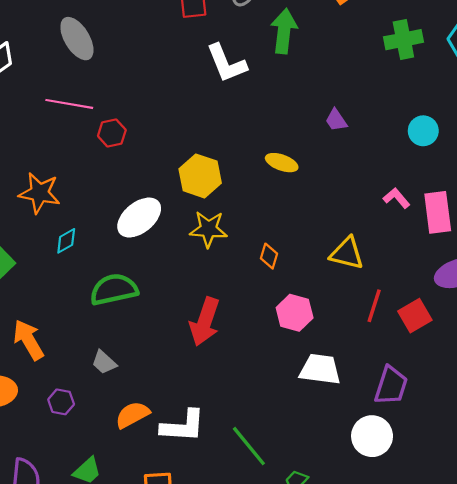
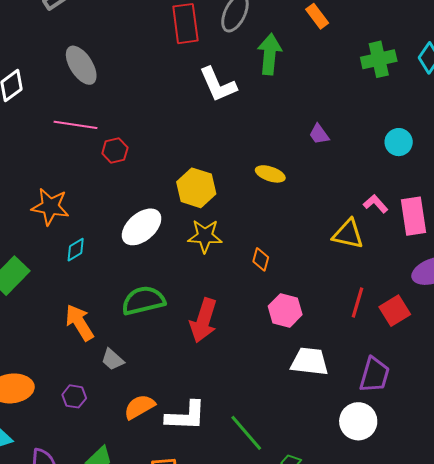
yellow triangle: (347, 253) -> (348, 234), moved
green semicircle: (114, 289) -> (143, 301), moved
orange arrow: (28, 340) -> (79, 323), moved

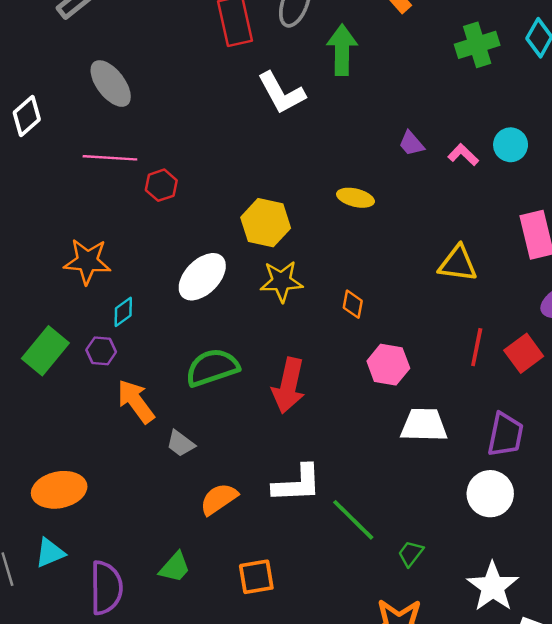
pink L-shape: (376, 204) -> (463, 155), moved
purple hexagon: (74, 396) -> (101, 351), moved
white L-shape: (186, 416) -> (297, 484), moved

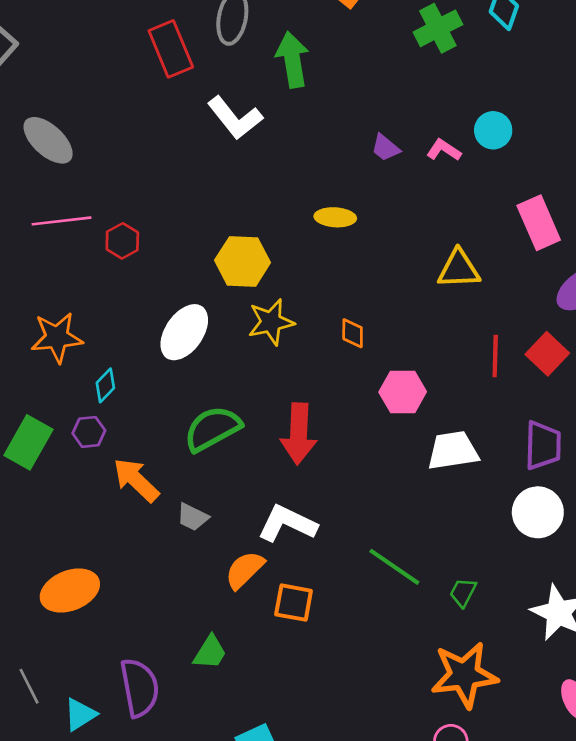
white L-shape: (297, 484) -> (287, 524), moved, turned -142
cyan triangle: (50, 553) -> (80, 714), moved
orange square: (256, 577) -> (294, 603), moved, turned 30

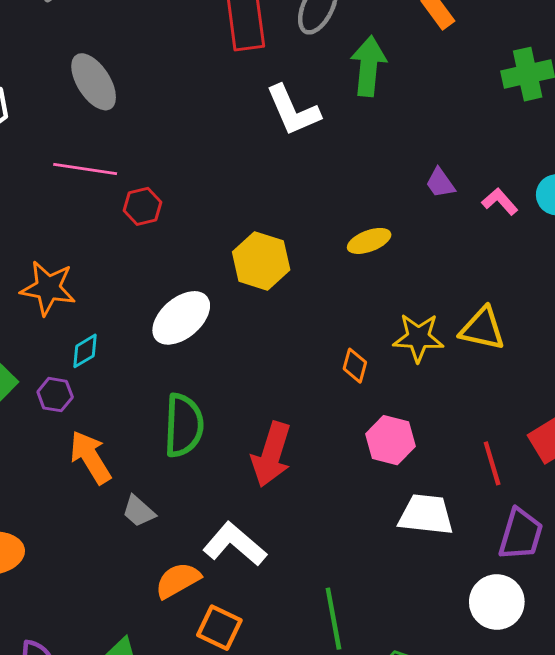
yellow ellipse: (335, 217) -> (369, 241), turned -39
yellow star: (271, 322) -> (418, 338), moved
red line: (495, 356) -> (492, 463), moved, turned -33
green semicircle: (212, 429) -> (184, 425), turned 106
green line: (394, 567) -> (333, 619), turned 30

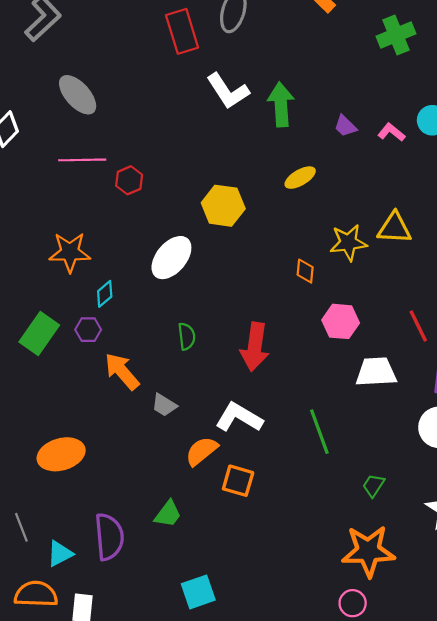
green arrow: (368, 66) -> (281, 104), moved
green semicircle: (184, 425) -> (187, 336), size x0.6
green line: (333, 619) -> (319, 432), moved

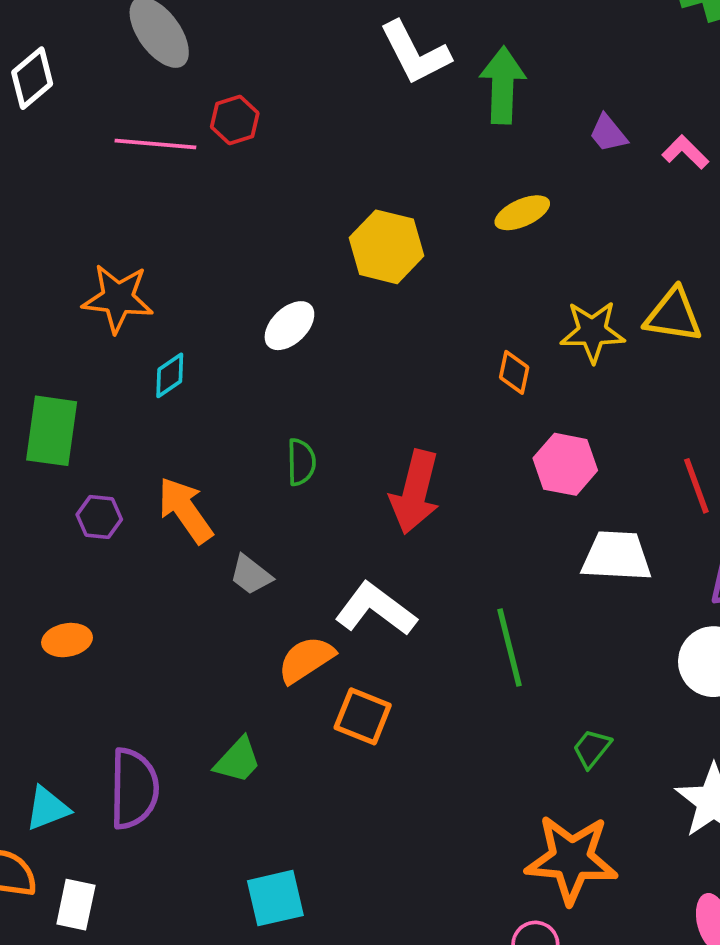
red hexagon: (129, 180) -> (235, 120), moved
white ellipse: (171, 258) -> (289, 326), size x0.7
purple hexagon: (88, 330) -> (99, 517), moved
green rectangle: (39, 333) -> (52, 431), turned -33
orange ellipse: (61, 454) -> (67, 640), size x0.6

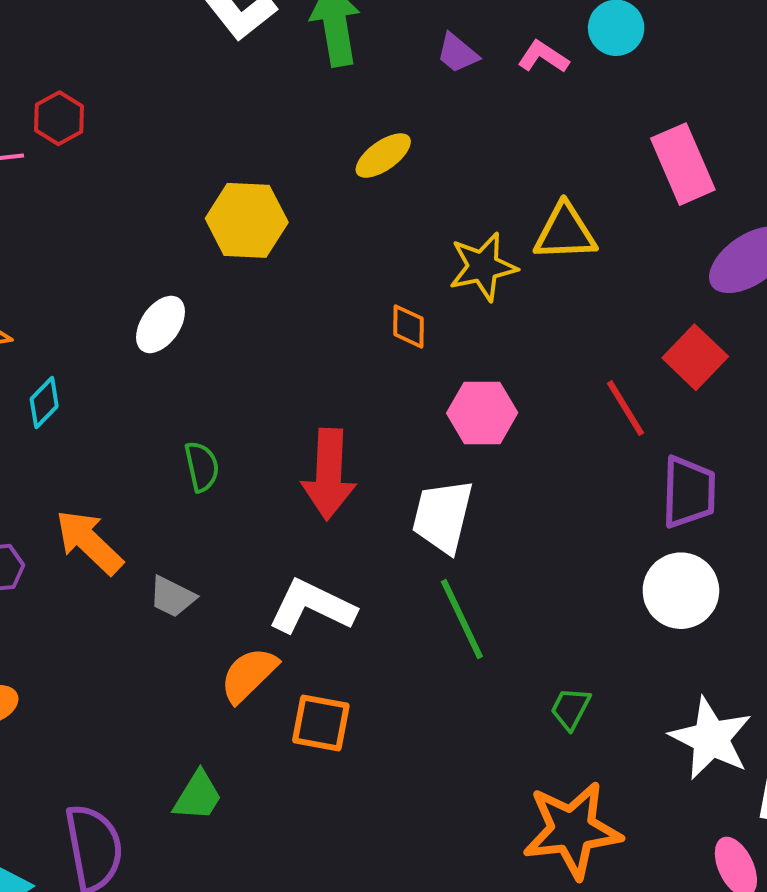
white trapezoid: (616, 556) -> (443, 516), moved, turned -68

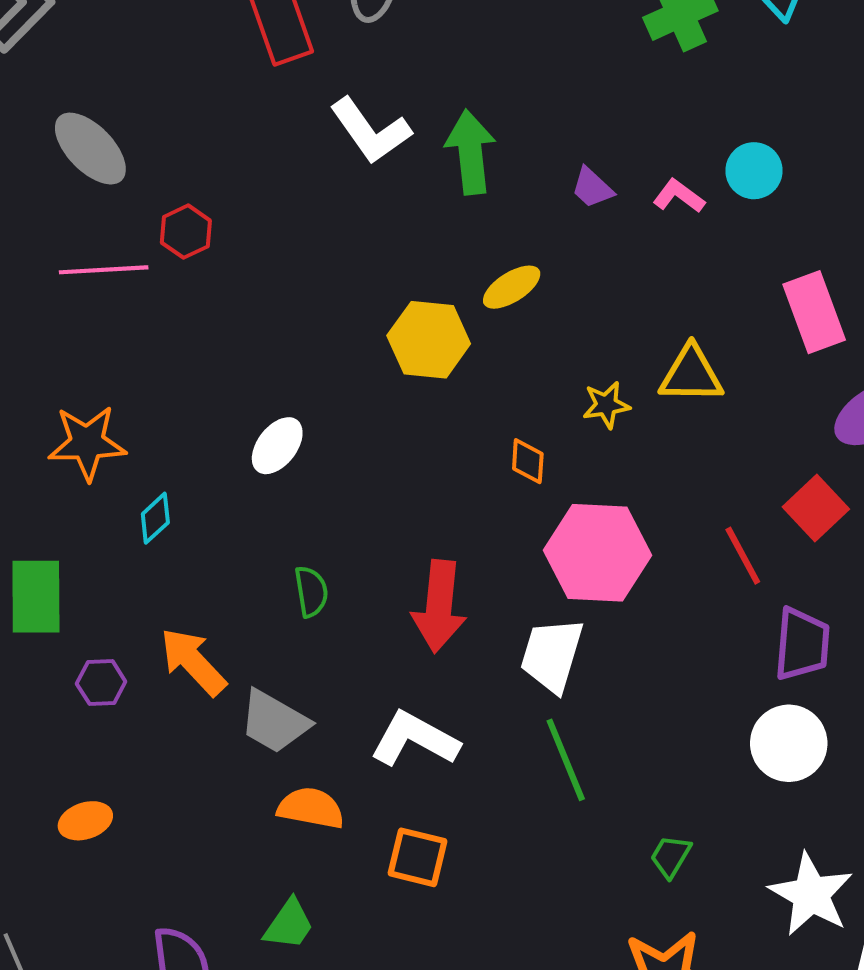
yellow hexagon: (247, 220) -> (429, 340), moved
yellow star: (483, 267) -> (606, 405), size x0.7
pink hexagon: (482, 413) -> (598, 553), size x1.5
gray trapezoid: (172, 597) -> (274, 722), size x1.5
orange semicircle: (249, 675) -> (311, 808), moved, turned 52

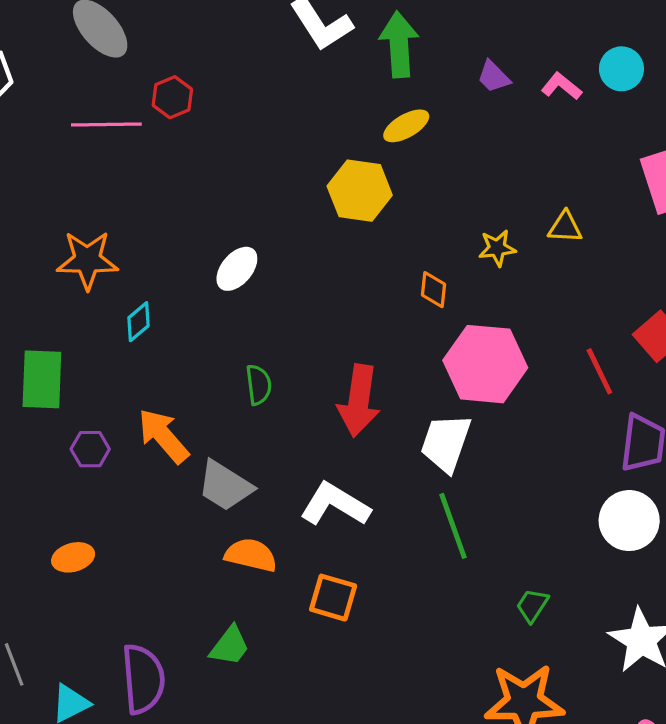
yellow ellipse: (512, 287) -> (406, 126), moved
yellow triangle: (691, 375) -> (565, 227), size x0.7

